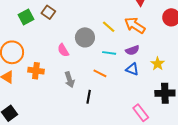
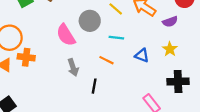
pink semicircle: (63, 50) -> (66, 35), size x1.5
purple semicircle: (132, 50) -> (170, 22), moved
orange cross: (36, 71) -> (26, 57), moved

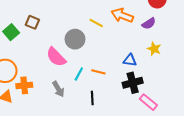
cyan line: (116, 38) -> (79, 74), moved, turned -56
gray arrow: (73, 67) -> (58, 89), moved
black cross: (178, 81) -> (133, 83), moved

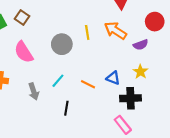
yellow line: (96, 23) -> (87, 32), turned 40
pink semicircle: (56, 57) -> (24, 52), moved
orange line: (98, 72) -> (88, 84), moved
black cross: (133, 83) -> (131, 98), moved

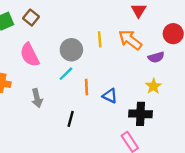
blue triangle: (113, 78) -> (110, 96), moved
cyan line: (58, 81) -> (66, 74), moved
orange line: (88, 84) -> (87, 87), moved, turned 56

